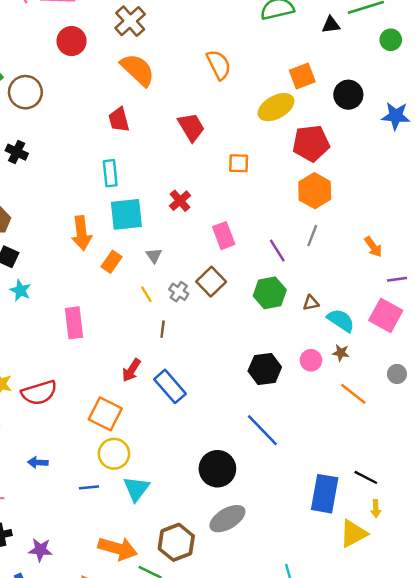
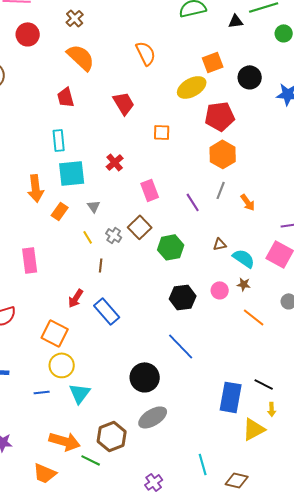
brown cross: (130, 21) -> (75, 18), size x0.7
orange arrow: (373, 247) -> (248, 202), moved
green hexagon: (270, 293) -> (171, 247), moved

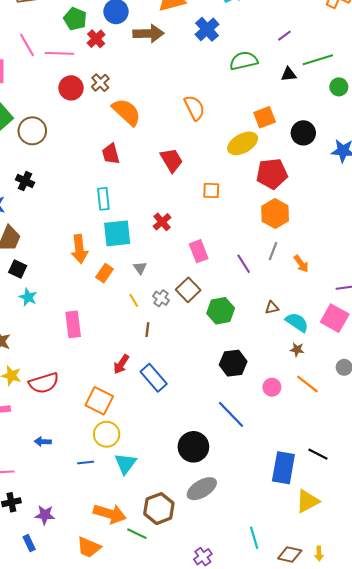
brown cross: (75, 18) -> (100, 83), moved
pink circle: (220, 290) -> (272, 387), moved
yellow arrow: (272, 409) -> (319, 554), moved

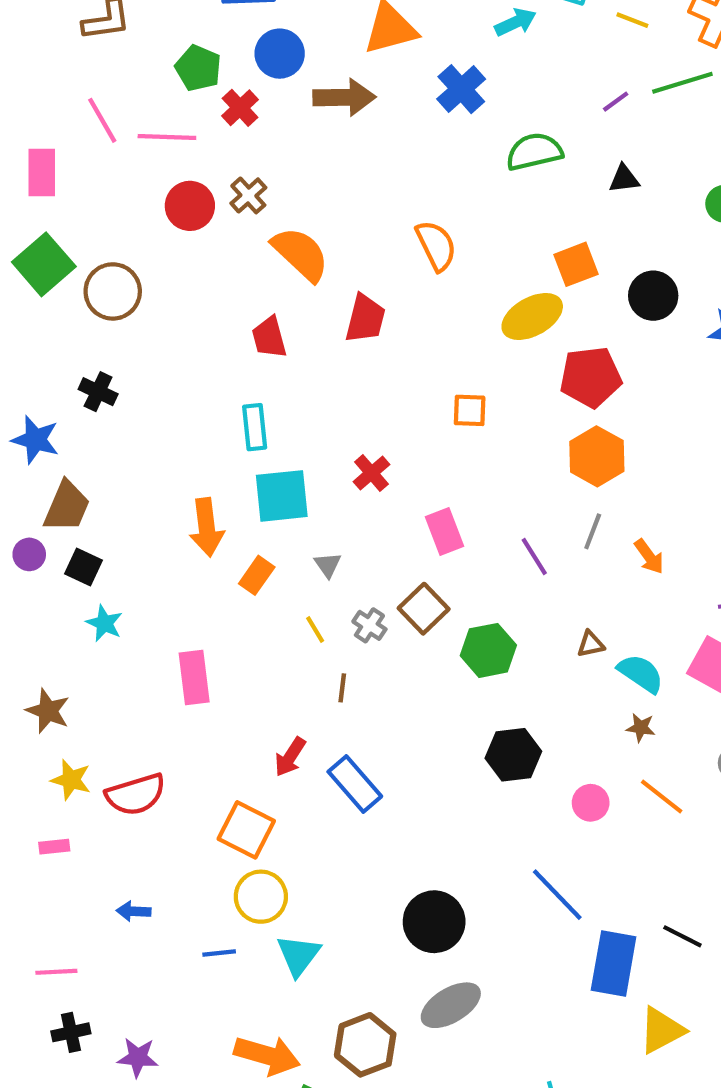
green line: (318, 60) -> (682, 83), moved
red trapezoid: (171, 160) -> (365, 319), moved, turned 45
blue line: (231, 414) -> (557, 895), moved

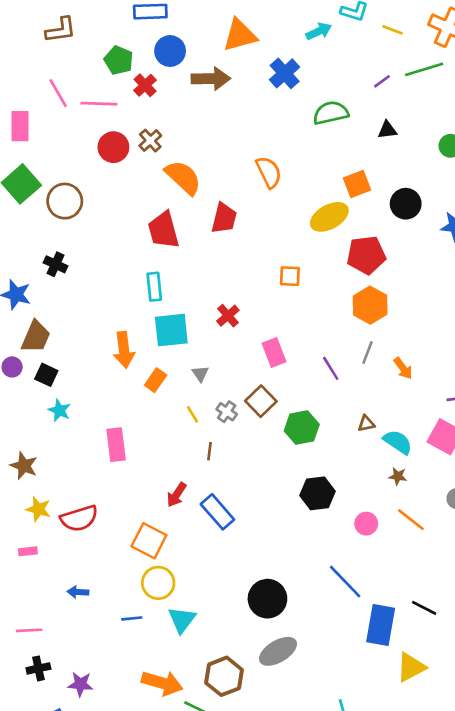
red trapezoid: (269, 337) -> (163, 230), size x1.4

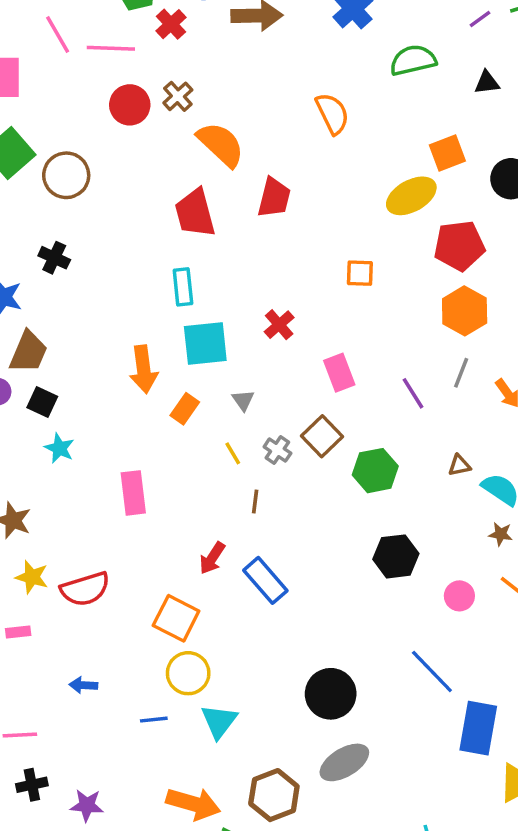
orange semicircle: (269, 172) -> (332, 113), moved

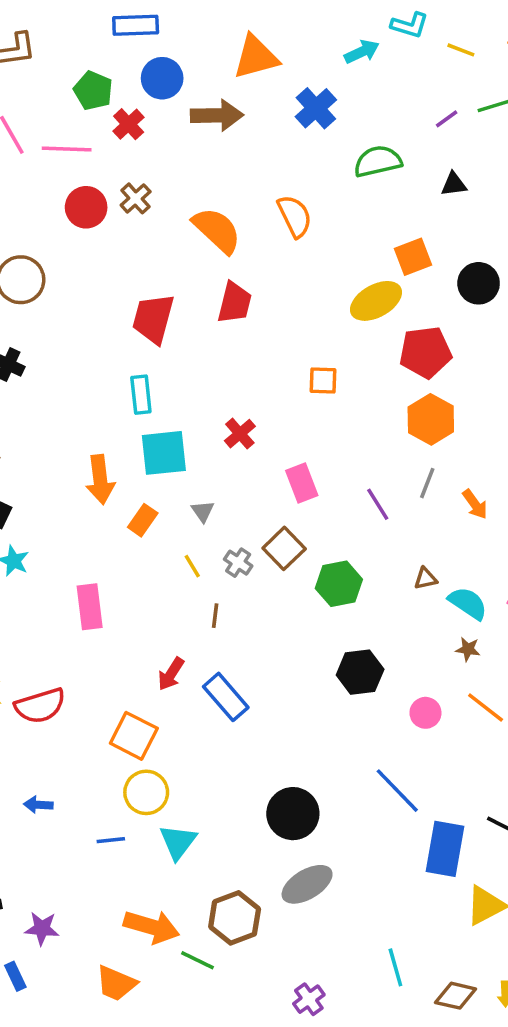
orange semicircle: (221, 144) -> (217, 230), moved
red trapezoid: (195, 213) -> (153, 319), turned 30

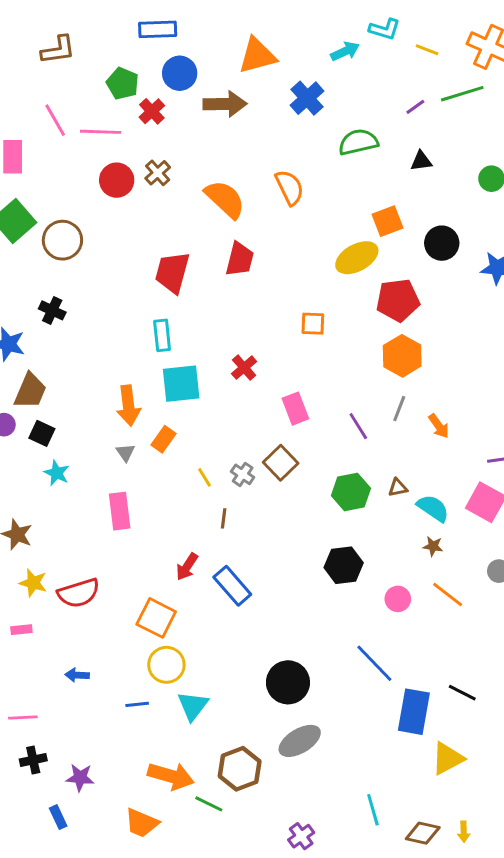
gray triangle: (203, 511) -> (125, 452), moved
green hexagon: (339, 584) -> (351, 492), moved

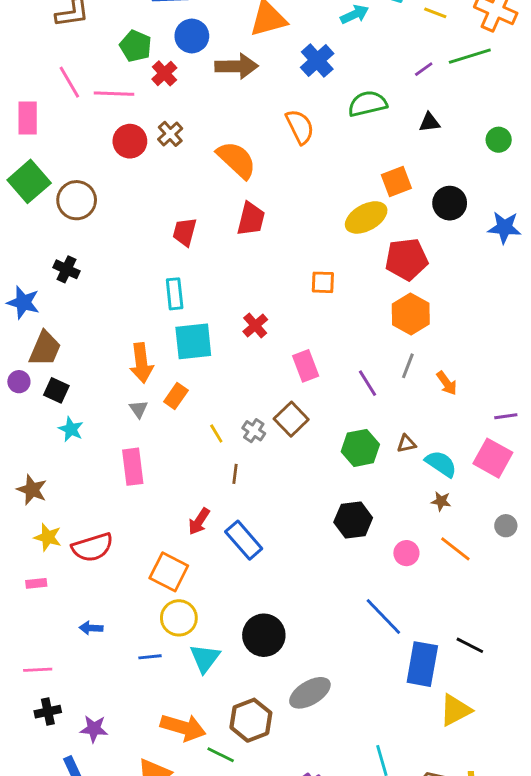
orange semicircle: (289, 187) -> (300, 127), moved
red trapezoid: (172, 272) -> (185, 232), size x0.7
black circle: (288, 682) -> (264, 635), moved

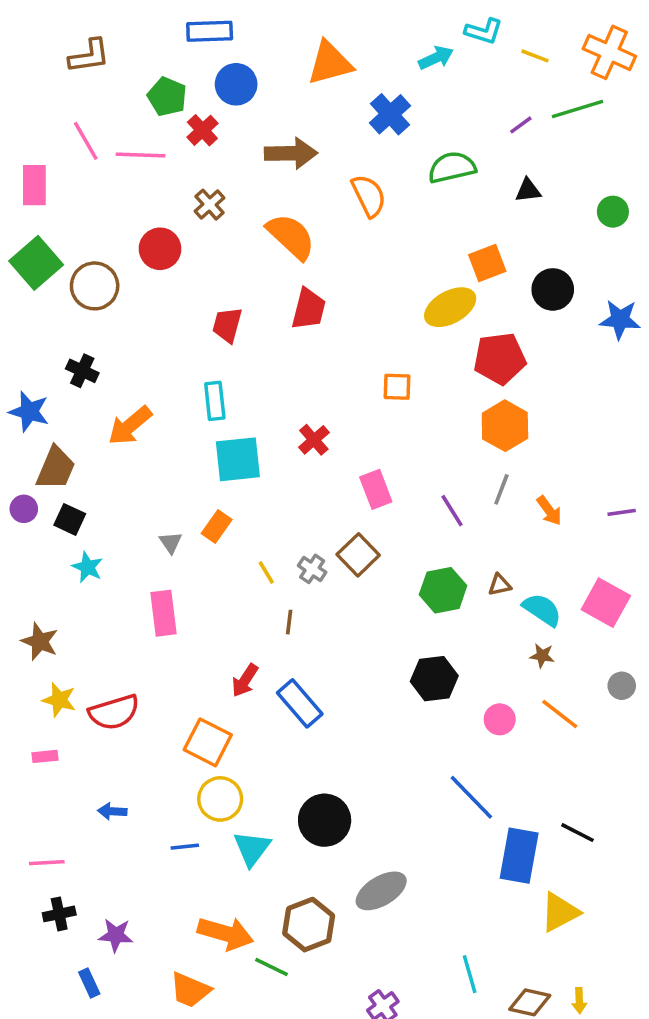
brown arrow: (236, 66) -> (291, 153), moved
red circle: (130, 141) -> (160, 249), moved
orange arrow: (141, 363) -> (130, 426), moved, turned 57
purple line: (506, 416) -> (622, 512), moved

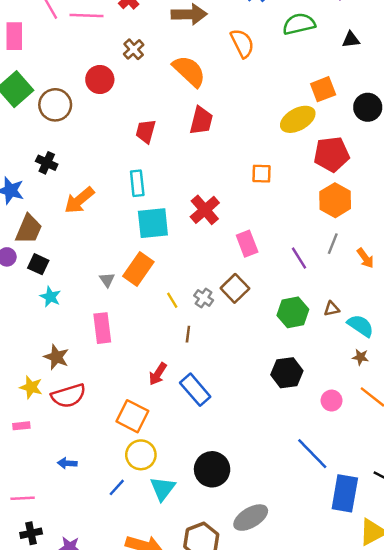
red cross: (314, 440) -> (205, 210), size x1.4
orange rectangle: (217, 527) -> (138, 269), size x1.5
brown star: (40, 642) -> (56, 357), moved
blue line: (185, 847) -> (117, 487), turned -42

